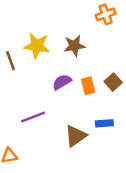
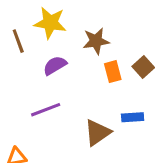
brown star: (74, 46) -> (96, 41), moved
purple semicircle: (62, 82) -> (55, 65), moved

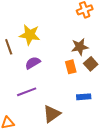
brown star: (96, 41) -> (80, 47), moved
brown triangle: (97, 133) -> (52, 114), moved

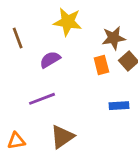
yellow star: (30, 35) -> (68, 22), moved
brown triangle: (52, 114) -> (62, 137), moved

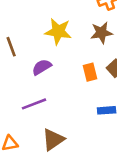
brown star: (114, 38) -> (101, 33), moved

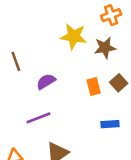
yellow star: (58, 31) -> (74, 36), moved

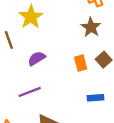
yellow star: (74, 36) -> (31, 17), moved, turned 30
brown star: (105, 48) -> (91, 27), turned -30

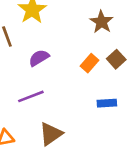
orange rectangle: (81, 63) -> (90, 63), turned 56

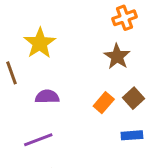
purple semicircle: (39, 58) -> (47, 97), turned 30
blue rectangle: (107, 103) -> (132, 135), moved

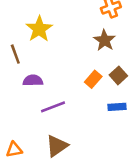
purple semicircle: (47, 97) -> (33, 80), moved
purple line: (38, 140) -> (53, 107), moved

